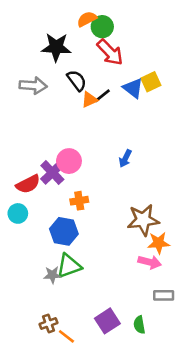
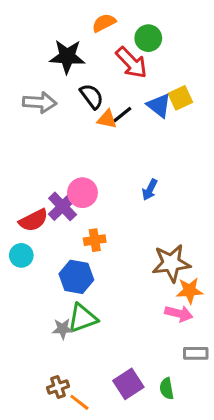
green circle: (102, 27) -> (148, 38), moved
orange triangle: (89, 100) -> (107, 119), turned 36

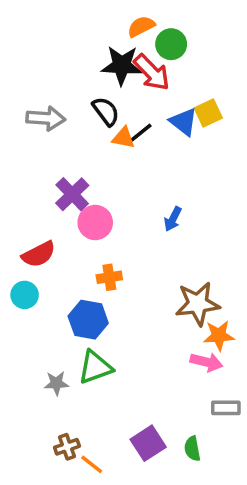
orange semicircle: (104, 23) -> (141, 26), moved
black star: (67, 57) -> (122, 65), moved
purple cross: (63, 206) -> (72, 194), moved
gray star: (63, 329) -> (56, 383), moved

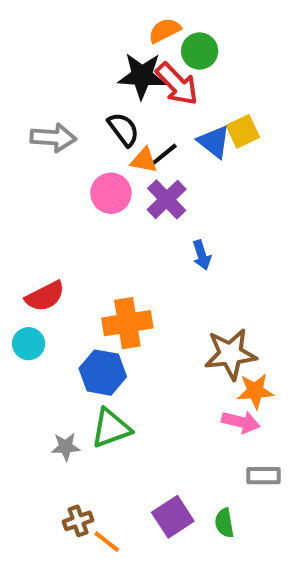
purple cross: (72, 194) -> (167, 199), moved
blue arrow: (173, 219) -> (202, 255), turned -45
pink circle: (95, 223) -> (111, 193), moved
orange cross: (109, 277) -> (127, 323), size x1.6

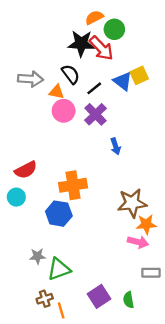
orange triangle: (144, 160) -> (56, 92), moved
green triangle: (111, 428) -> (59, 269), moved
orange line: (107, 542) -> (61, 310), turned 35

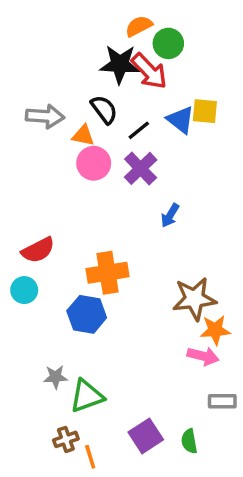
yellow square: (139, 75) -> (205, 111), turned 30
blue arrow: (116, 146) -> (170, 215), turned 49

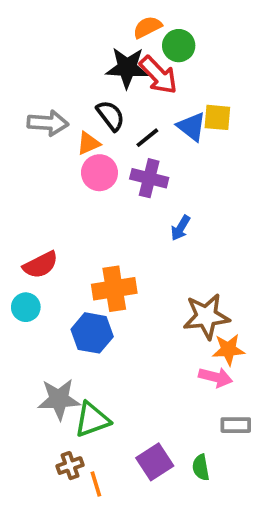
orange triangle: (83, 135) -> (88, 143), turned -35
purple cross: (141, 168) -> (149, 178), turned -32
gray star: (55, 377) -> (59, 399), size x1.6

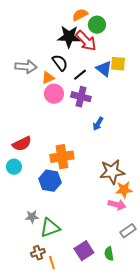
gray star: (59, 399) -> (32, 217), size x0.6
gray rectangle: (236, 425) -> (128, 231), turned -35

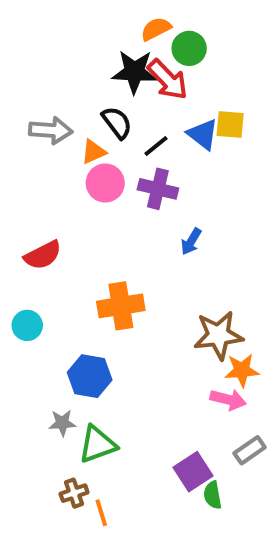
red semicircle: (22, 144) -> (43, 255), moved
blue hexagon: (50, 181) -> (90, 376), moved
purple square: (84, 251) -> (193, 472), moved

